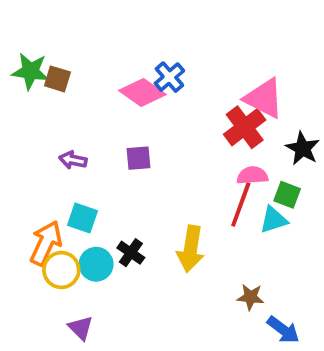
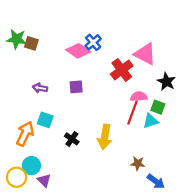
red cross: (245, 127) -> (122, 70), moved
cyan circle: (96, 264) -> (31, 166), moved
yellow circle: (61, 270) -> (17, 177), moved

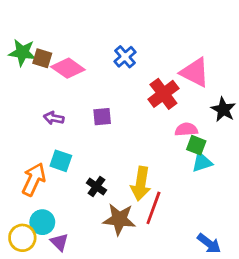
pink diamond: (78, 51) -> (68, 68), moved
green square: (158, 107) -> (196, 145), moved
red line: (132, 112) -> (153, 208), moved
brown star: (138, 163) -> (119, 219), moved, size x1.6

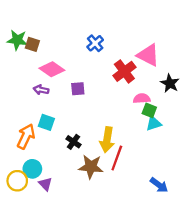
pink diamond: (68, 68) -> (52, 69), moved

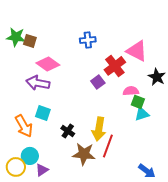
blue cross: (95, 43) -> (88, 40), turned 35
purple square: (78, 89) -> (98, 82), moved, turned -32
purple arrow: (41, 90) -> (38, 83), size x1.6
orange arrow: (26, 136) -> (24, 126), turned 125
purple triangle: (45, 184) -> (42, 170), turned 40

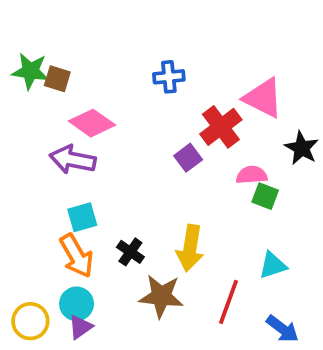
cyan square: (43, 113) -> (82, 217), turned -35
cyan triangle: (142, 114) -> (273, 265), moved
orange arrow: (24, 126) -> (77, 256), moved
red line: (108, 146) -> (229, 302), moved
cyan circle: (30, 156) -> (77, 304), moved

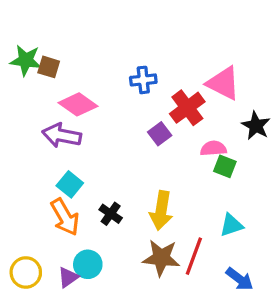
blue cross: (169, 77) -> (143, 80), moved
cyan square: (82, 217) -> (70, 184), turned -35
brown star: (161, 296) -> (161, 258), moved
cyan circle: (77, 304) -> (88, 264), moved

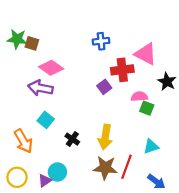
blue cross: (143, 80) -> (101, 41), moved
red cross: (187, 108) -> (122, 70), turned 30
orange arrow: (65, 217) -> (23, 141), moved

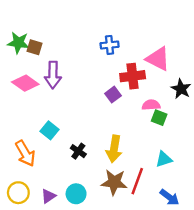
pink diamond: (51, 68) -> (25, 83), moved
purple arrow: (40, 88) -> (53, 75), moved, turned -100
cyan circle: (57, 172) -> (76, 194), moved

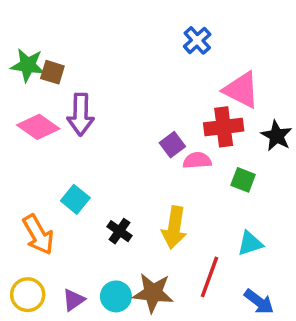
blue cross: (110, 45) -> (197, 40), moved, turned -36
red cross: (133, 76) -> (224, 127), moved
pink semicircle: (151, 105) -> (197, 160), moved
brown star: (114, 182) -> (153, 293), moved

